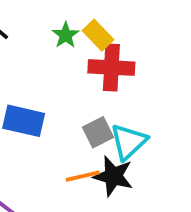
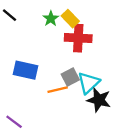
orange line: (83, 176) -> (58, 90), moved
black star: (113, 176) -> (99, 100), moved

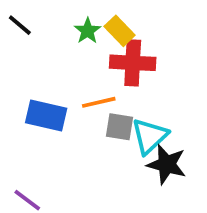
gray square: (70, 77) -> (120, 127), turned 36
orange line: (58, 90) -> (99, 102), moved

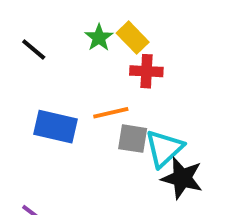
black line: (20, 25) -> (34, 49), moved
red cross: (133, 63) -> (146, 71), size x0.7

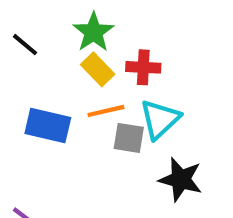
green star: (99, 38) -> (93, 32), size x1.4
yellow rectangle: (133, 38) -> (98, 69), moved
cyan triangle: (164, 148) -> (160, 119), moved

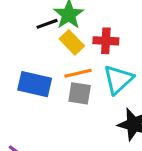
black line: (25, 45) -> (47, 24), moved, turned -60
gray square: (129, 138) -> (80, 93), moved

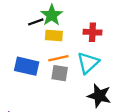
red cross: (106, 41) -> (92, 32), moved
yellow rectangle: (72, 42) -> (54, 36), turned -42

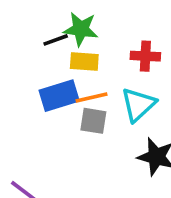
green star: (52, 15) -> (81, 29), turned -30
blue rectangle: (27, 66) -> (59, 96), moved, turned -30

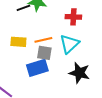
yellow rectangle: (84, 61) -> (18, 42), moved
blue rectangle: (59, 96) -> (37, 68), moved

